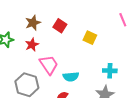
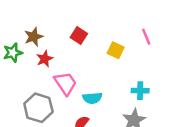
pink line: (123, 20) -> (146, 37), moved
brown star: (33, 23) -> (34, 37), moved

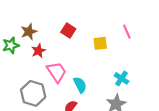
yellow square: (116, 50) -> (100, 43), turned -32
cyan cross: (140, 91) -> (122, 78), turned 32
cyan semicircle: (92, 98) -> (80, 85), turned -112

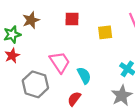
red square: (68, 30) -> (72, 19), turned -32
red star: (38, 51) -> (12, 56), moved

